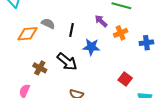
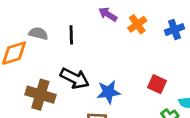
blue star: (91, 47) -> (108, 92), moved
brown cross: (40, 68) -> (40, 95), size x1.5

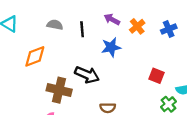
gray semicircle: (38, 33) -> (55, 25), moved
black line: (71, 35) -> (82, 29), moved
blue star: (108, 92) -> (111, 47), moved

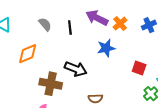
purple arrow: (112, 19) -> (97, 18), size x1.5
gray semicircle: (55, 25) -> (45, 24), turned 40
blue star: (111, 47) -> (106, 48), moved

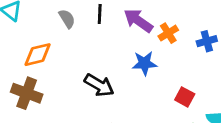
black line: (70, 28) -> (100, 14), moved
brown cross: (51, 84) -> (27, 93), moved

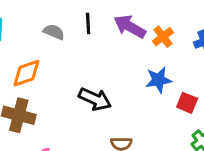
gray semicircle: (67, 19) -> (54, 32), turned -30
blue star: (144, 63) -> (159, 80), moved

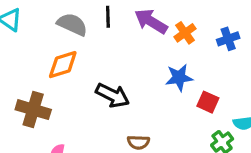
gray semicircle: (54, 32) -> (72, 24), size x1.4
orange diamond: (26, 73) -> (63, 65), moved

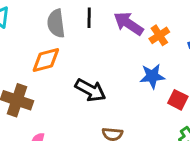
gray semicircle: (72, 24) -> (56, 23), turned -124

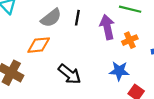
gray semicircle: (56, 23) -> (51, 18), turned -130
purple arrow: (128, 24) -> (107, 27), turned 35

